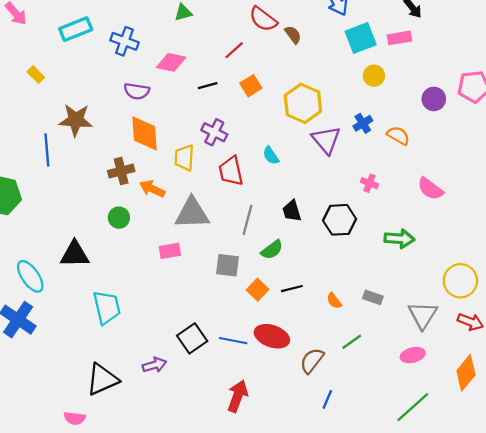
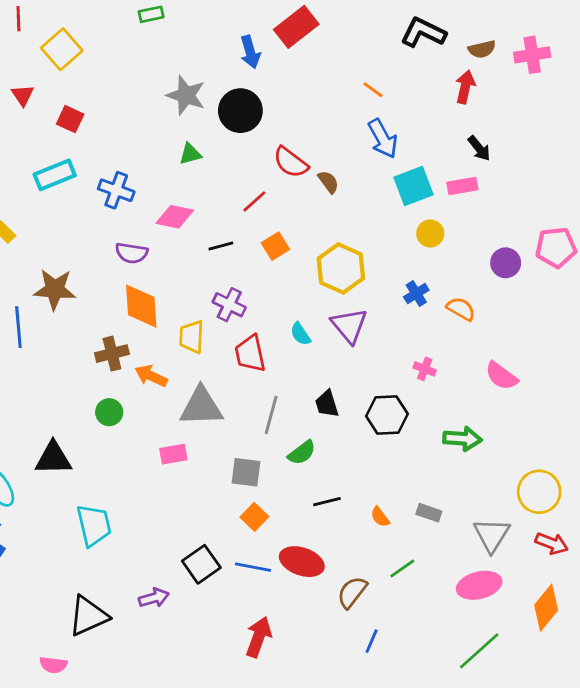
purple triangle: (326, 140) -> (349, 326), moved
orange square: (258, 290) -> (254, 517), moved
pink ellipse: (413, 355) -> (479, 585), size x1.4

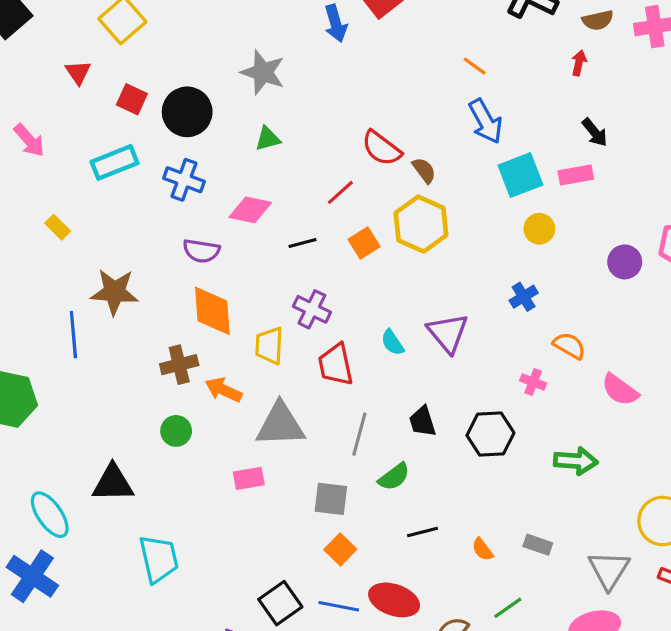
red arrow: (465, 87) -> (579, 63), size x0.7
black circle: (240, 111) -> (187, 112), moved
yellow hexagon: (341, 268) -> (421, 224), moved
orange semicircle: (461, 309) -> (569, 346), moved

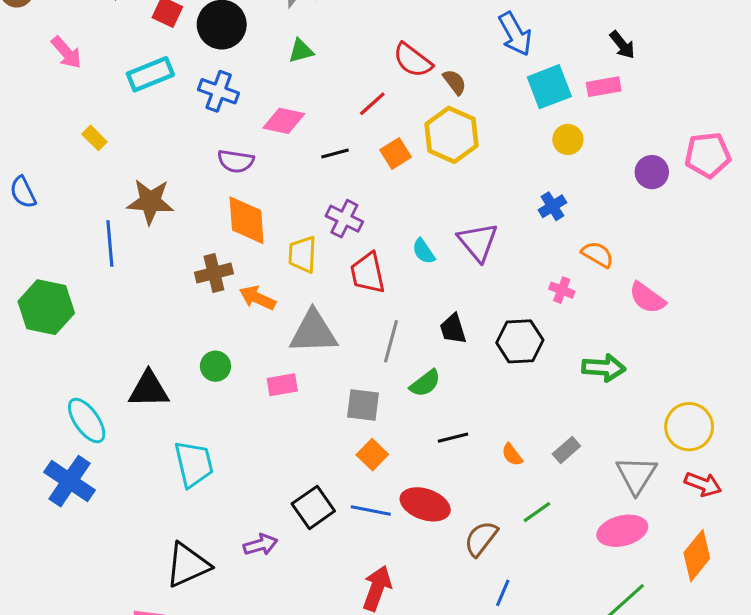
green circle: (176, 431) -> (215, 366), moved
gray rectangle: (538, 545) -> (566, 450), turned -60

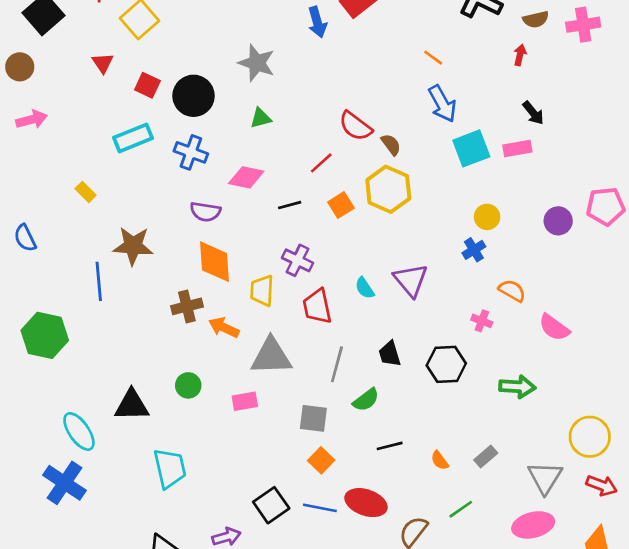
pink arrow: (66, 53) -> (32, 119), moved, turned -64
yellow circle: (568, 139) -> (487, 217), moved

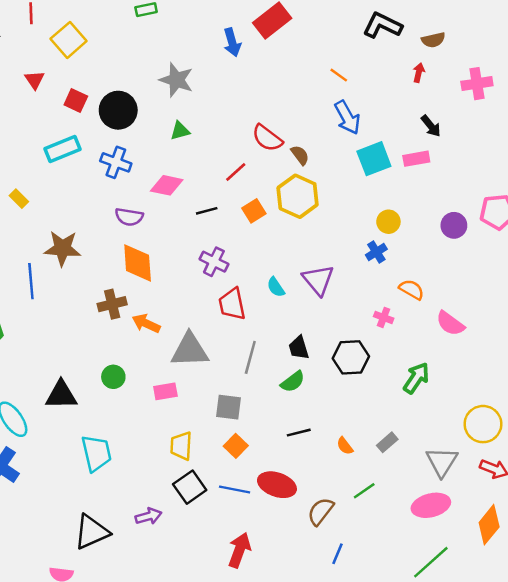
pink cross: (583, 25) -> (477, 84), moved
yellow trapezoid: (262, 291) -> (181, 446), moved
green arrow: (517, 387) -> (416, 378), turned -60
green semicircle: (366, 400) -> (293, 382), moved

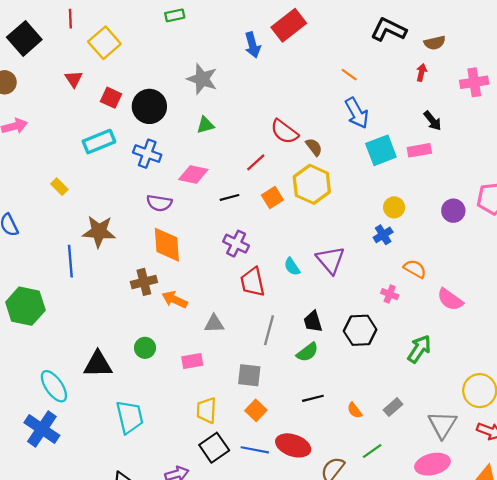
gray triangle: (190, 350) -> (214, 324), size x0.6

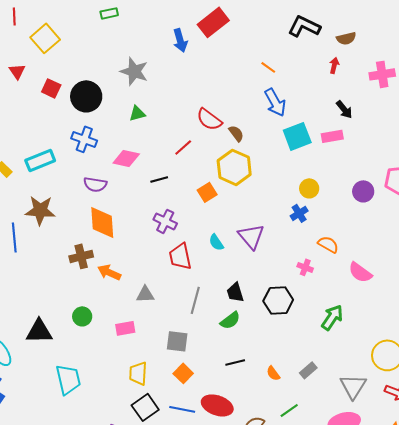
cyan rectangle: (99, 142) -> (40, 160), moved
orange square: (272, 197) -> (207, 192), moved

